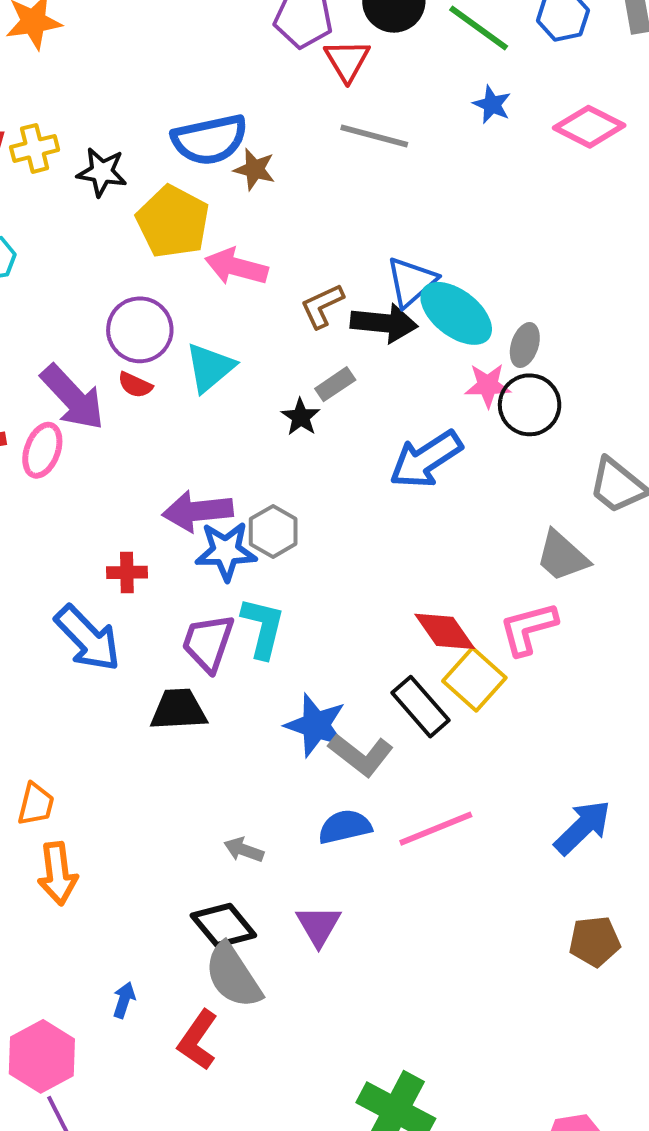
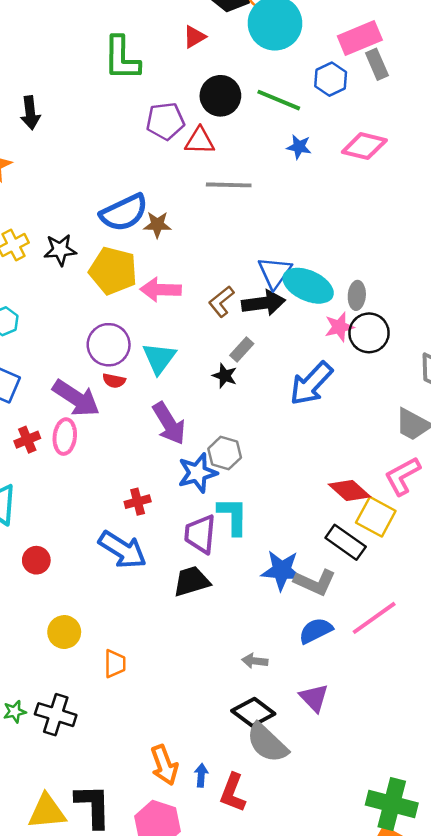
red triangle: (347, 60) -> (200, 141), turned -44
purple arrow: (198, 511) -> (169, 423), moved, turned -102
orange arrow: (58, 873) -> (164, 765), moved
red L-shape: (198, 1040) -> (233, 793), moved

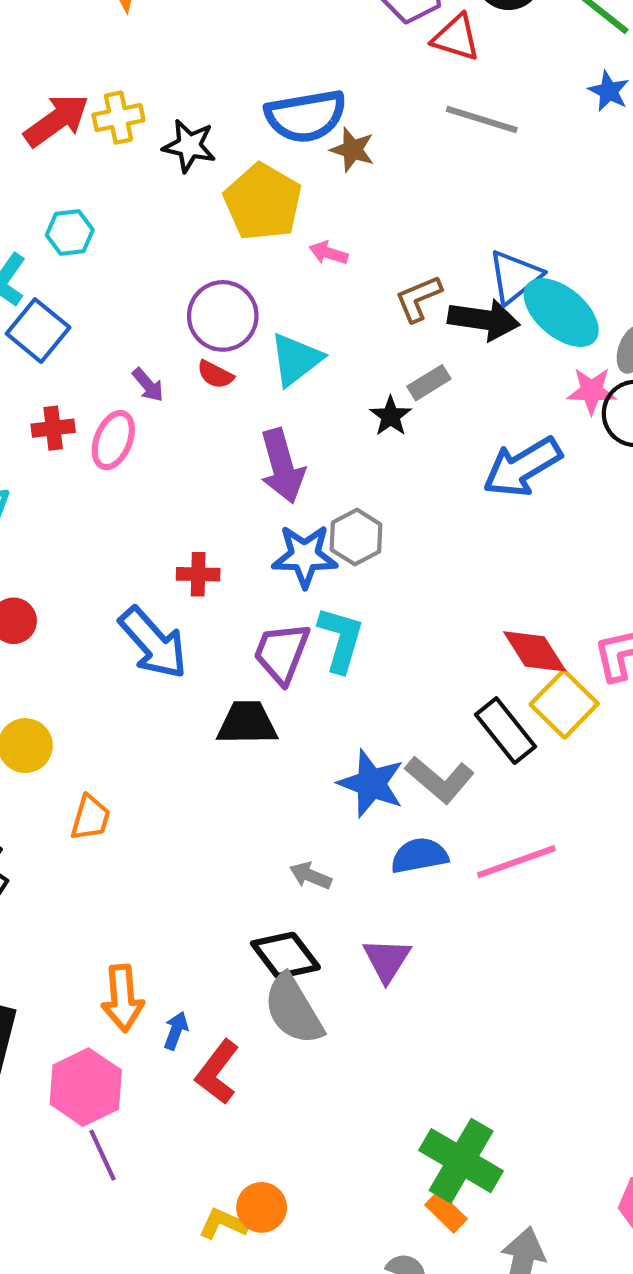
pink arrow: (161, 290) -> (329, 253), size x0.6
purple arrow: (76, 398) -> (148, 385), size x0.5
blue star: (282, 570) -> (371, 784), moved

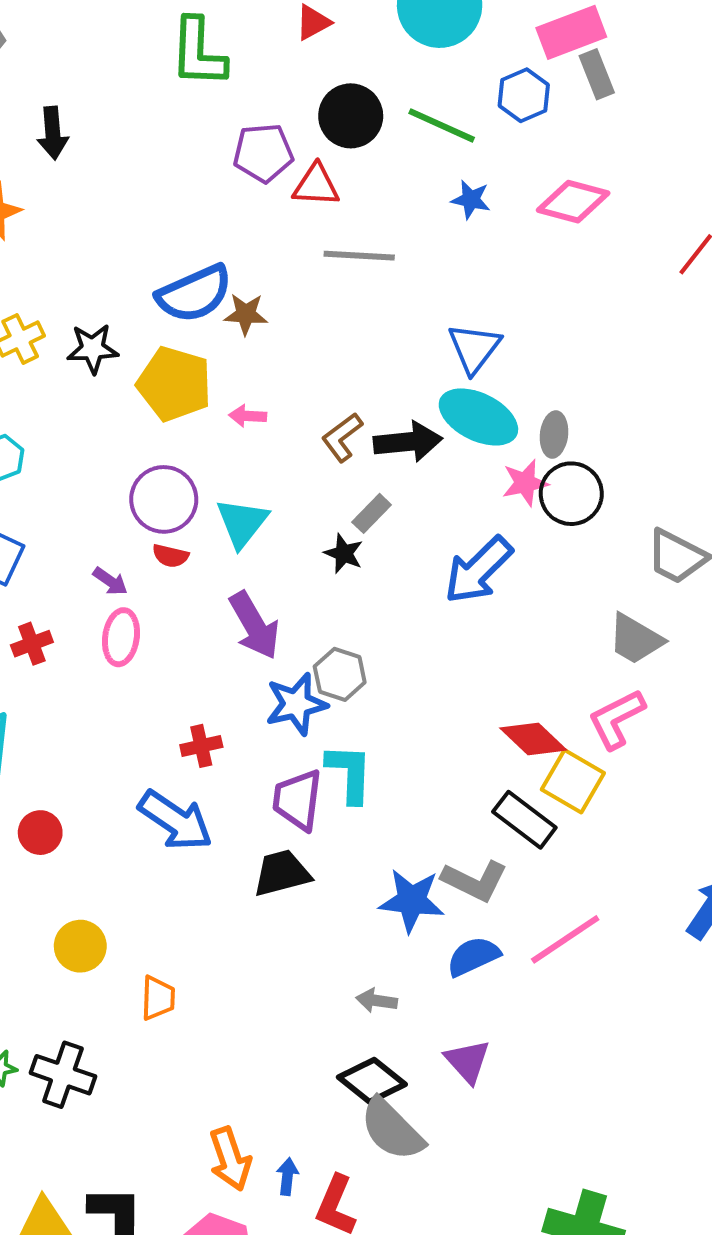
blue triangle: (515, 277) -> (474, 348), moved
pink ellipse: (113, 440) -> (121, 637), moved

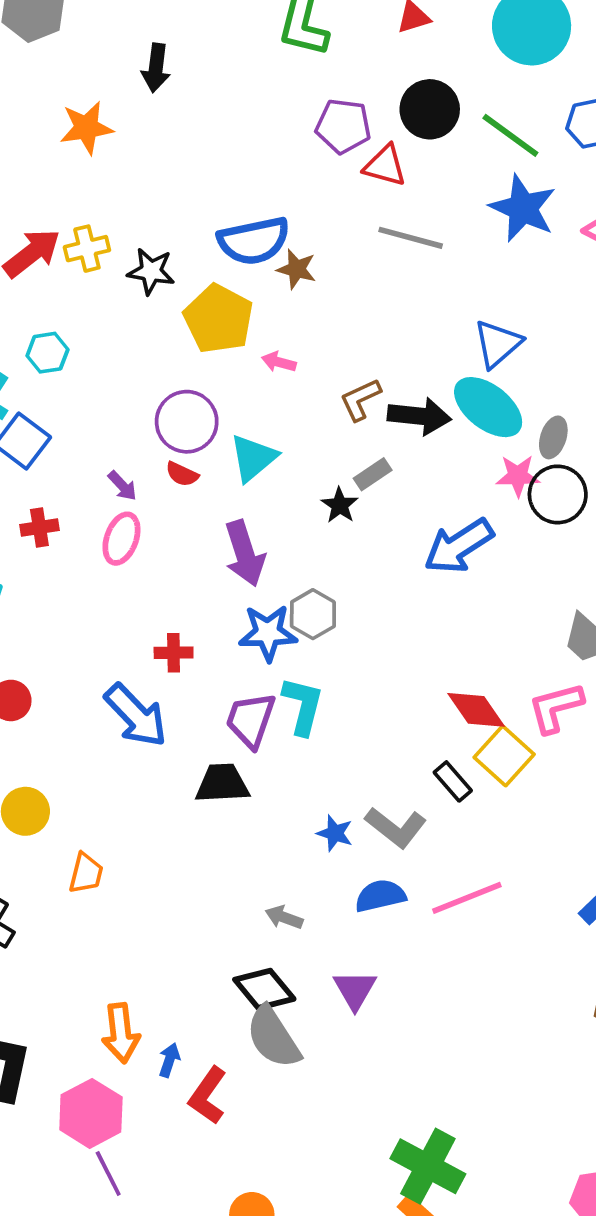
blue star: (471, 200) -> (523, 208), size x1.8
black rectangle: (524, 820) -> (453, 781), size x0.7
blue star: (412, 901) -> (335, 833), size x0.6

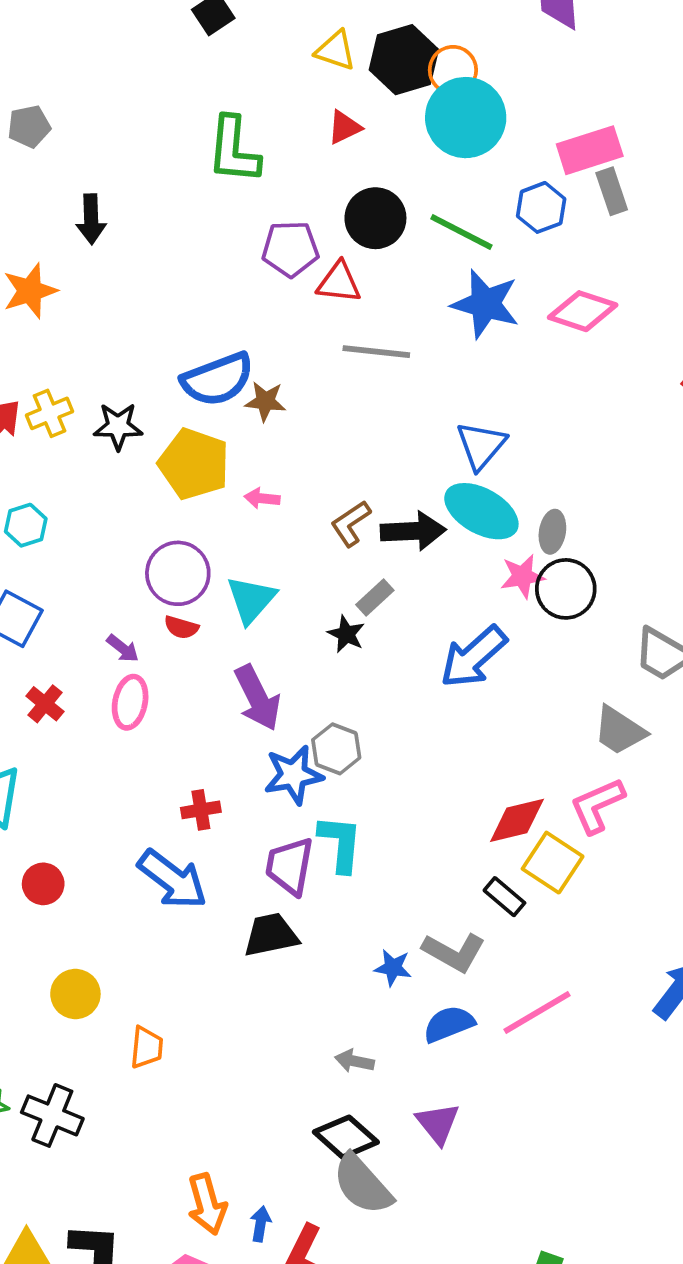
red cross: (39, 527) -> (45, 704), turned -33
red diamond: (476, 710) -> (517, 820), turned -60

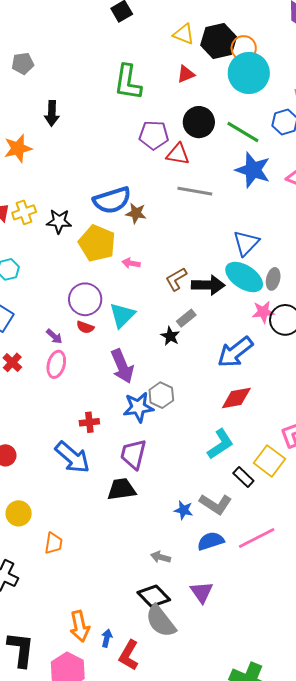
gray ellipse: (552, 532) -> (273, 279), moved
red diamond: (517, 820) -> (236, 398), moved
cyan L-shape: (340, 843) -> (220, 444), moved, turned 48

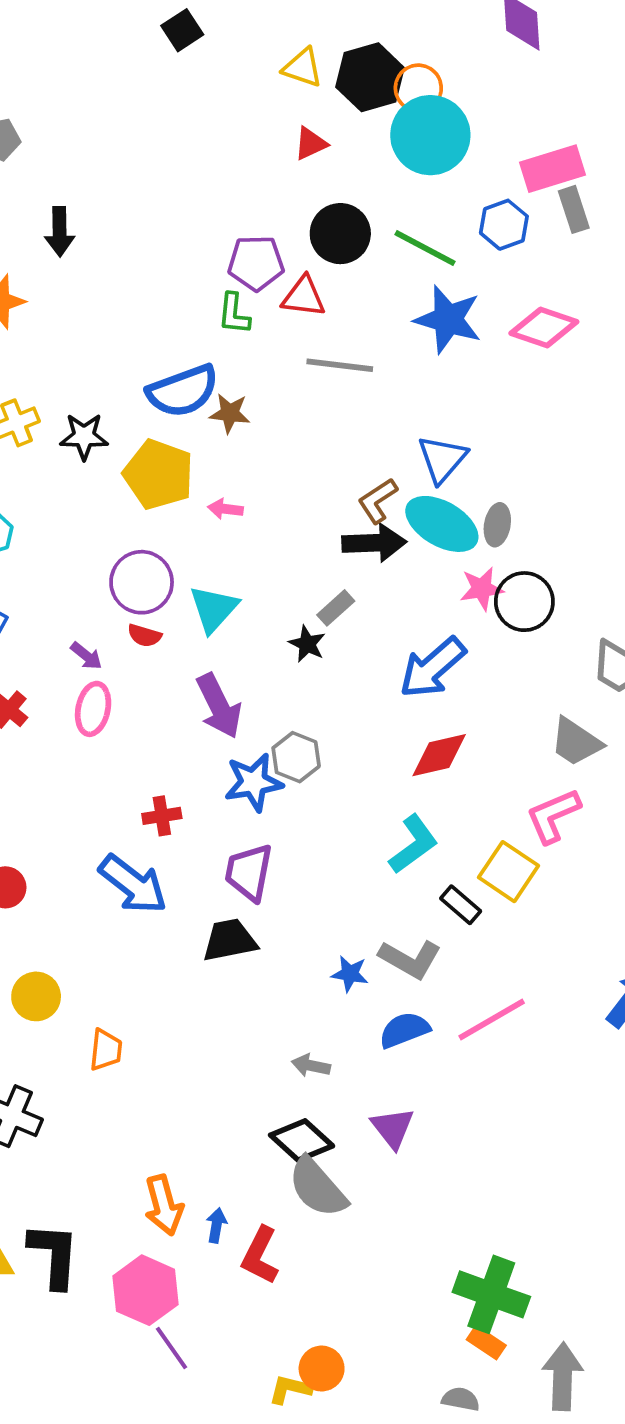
green L-shape: (128, 82) -> (234, 314), moved, size x0.6
brown L-shape: (176, 279) -> (378, 501), moved

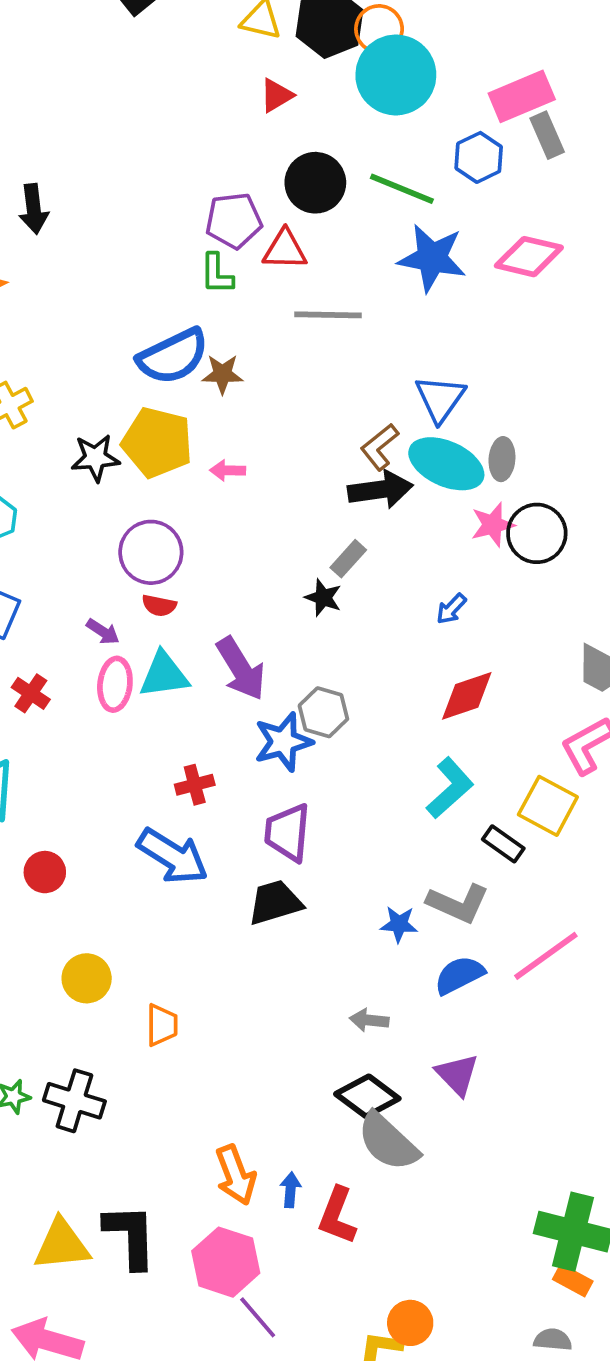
black star: (84, 436) -> (95, 458), moved
cyan triangle: (214, 609) -> (164, 675), moved, turned 46
blue arrow: (433, 668) -> (451, 609), size x0.5

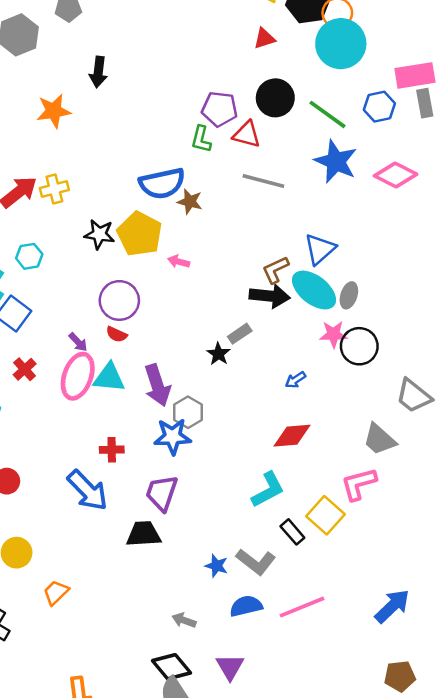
pink ellipse: (115, 684) -> (78, 376), size x1.4
gray hexagon: (323, 712) -> (188, 412), moved
orange trapezoid: (162, 1025) -> (56, 592), turned -148

